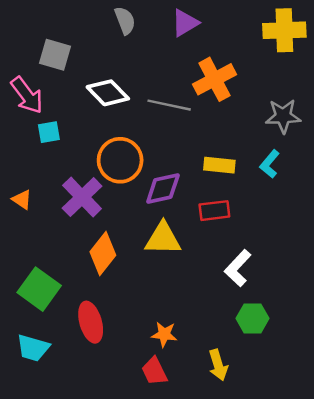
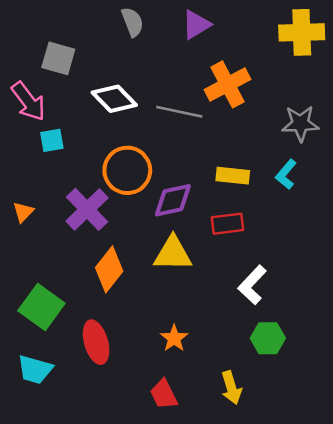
orange triangle: (22, 200) -> (23, 212), turned 40
orange star: (164, 334) -> (174, 338), moved, turned 30

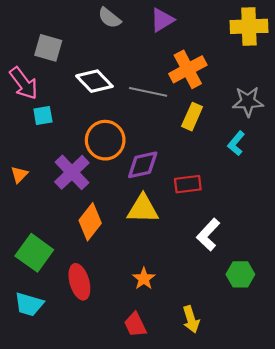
gray semicircle: (132, 22) -> (109, 18), turned 150
yellow rectangle: (233, 176) -> (192, 117), moved, turned -72
green hexagon: (268, 338) -> (240, 274), moved

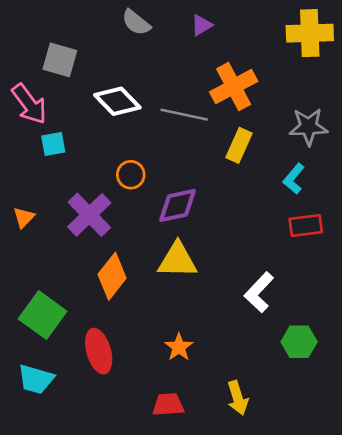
purple triangle: (162, 20) -> (202, 25), size x0.7
orange circle: (105, 140) -> (131, 175), size x0.6
red rectangle: (188, 184) -> (306, 226), moved
red trapezoid: (135, 325) -> (168, 405), turned 112

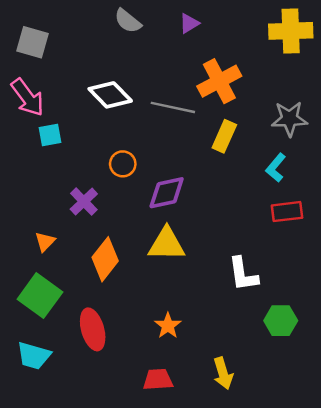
gray square: (60, 60) -> (32, 42), moved
purple cross: (89, 215) -> (84, 201), size x0.7
orange triangle: (24, 218) -> (45, 242), moved
white L-shape: (259, 292) -> (243, 274), turned -51

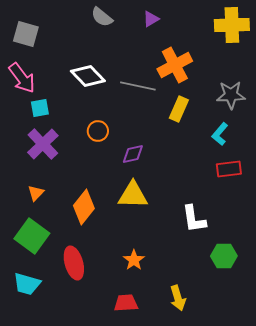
purple diamond: (167, 193) -> (133, 154), size x0.7
purple cross: (84, 201) -> (43, 144), moved, size x1.4

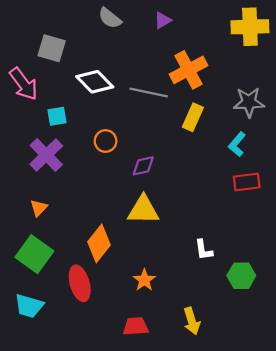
gray square: (26, 34) -> (52, 48), moved
cyan square: (40, 108) -> (57, 116), moved
orange diamond: (84, 207) -> (99, 243), moved
white L-shape: (194, 219) -> (204, 250), moved, size x0.7

